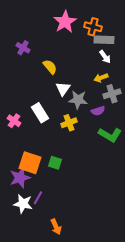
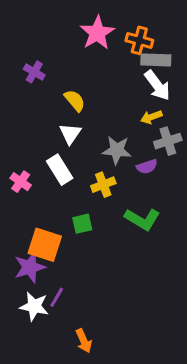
white arrow: (105, 57) -> (157, 85), size x1.5
white triangle: (63, 89) -> (70, 134), moved
green L-shape: (110, 135) -> (142, 219), moved
green square: (55, 163) -> (82, 224), moved, turned -32

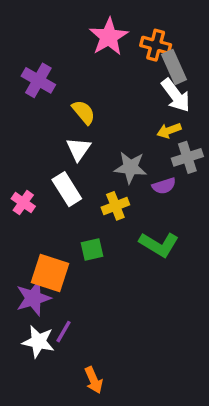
gray rectangle: (156, 60) -> (174, 67), turned 64
purple cross: (34, 72) -> (38, 80), size x1.4

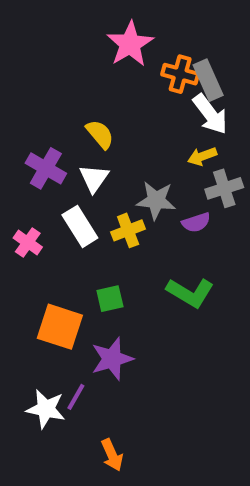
orange cross: (156, 45) -> (180, 74), moved
purple cross: (38, 80) -> (46, 168), moved
yellow cross: (115, 206) -> (128, 230), moved
purple star: (33, 298) -> (112, 359), moved

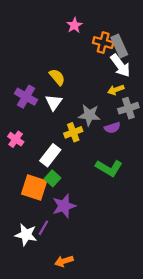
pink star: (130, 44) -> (74, 25), size x0.6
white rectangle: (80, 226) -> (50, 155), moved, turned 70
green square: (110, 299) -> (53, 178), moved, turned -35
orange arrow: (112, 455) -> (64, 261), turned 96

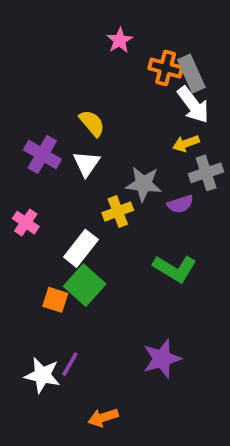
green square: (53, 178) -> (85, 285), size x1.5
orange square: (34, 188) -> (55, 300), size x0.6
purple star: (64, 206) -> (162, 359), moved

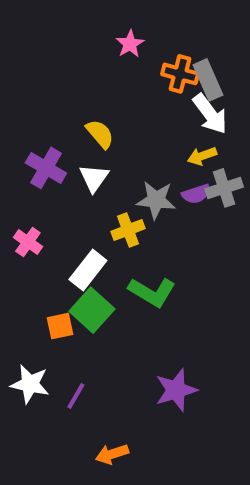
purple semicircle: (180, 204) -> (196, 194), moved
green L-shape: (175, 269) -> (152, 292), moved
orange square: (55, 300) -> (60, 326), turned -30
white star: (42, 375) -> (30, 384), moved

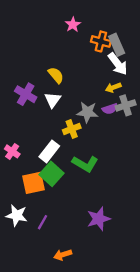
pink cross: (28, 242) -> (12, 151), moved
orange square: (60, 326) -> (34, 183), size x1.5

